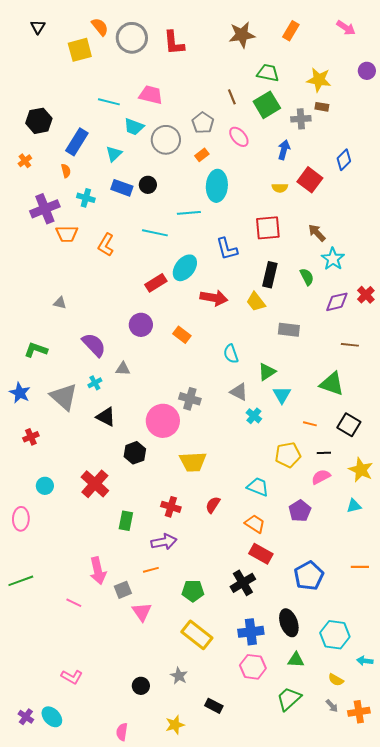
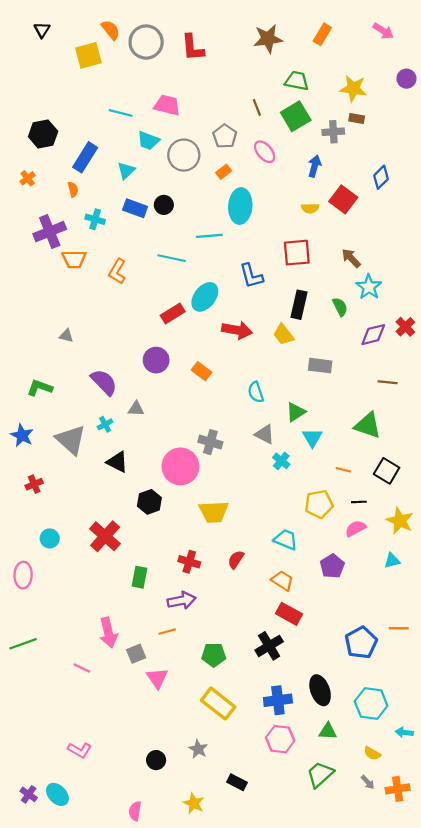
blue pentagon: (309, 576) -> (361, 643), moved
yellow star: (175, 725) -> (194, 803), turned -30

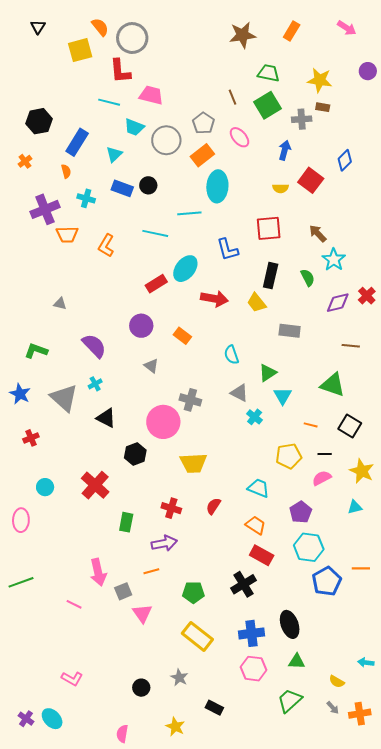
red L-shape: (193, 48) -> (120, 71), moved
orange rectangle: (224, 172) -> (202, 155), size x1.6
gray triangle: (136, 409) -> (151, 366), moved, turned 35
cyan hexagon: (371, 704) -> (309, 547), moved

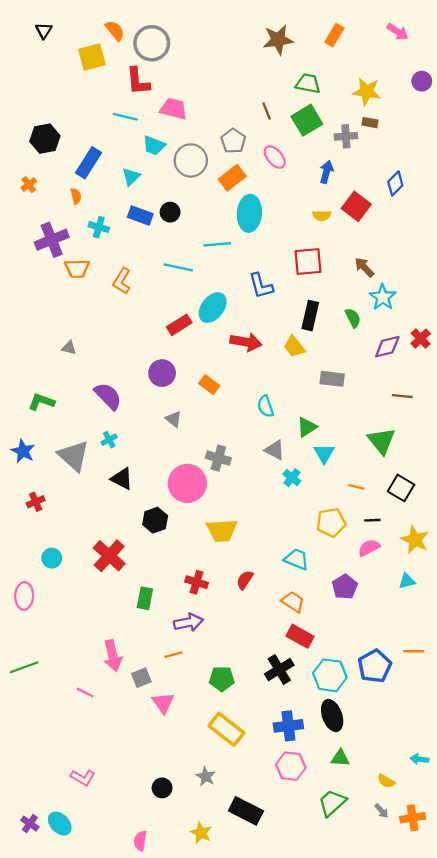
green triangle: (333, 385) -> (382, 441), turned 32
cyan hexagon: (309, 547) -> (330, 675), moved
black rectangle: (214, 708) -> (246, 811), size x1.6

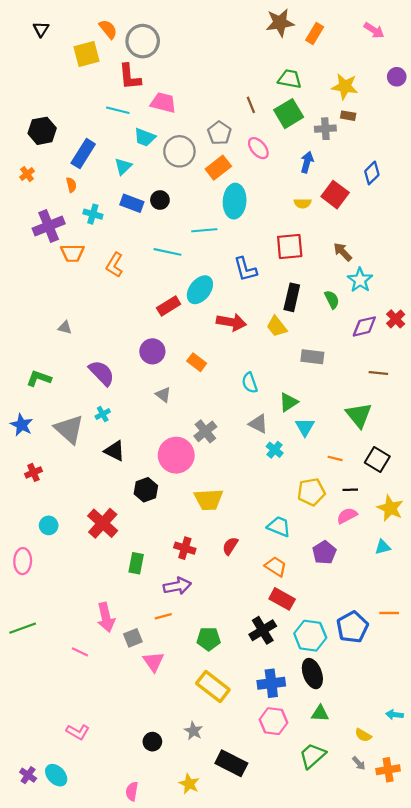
brown star: (278, 40) -> (280, 23), moved
gray cross: (218, 458) -> (205, 431), turned 35

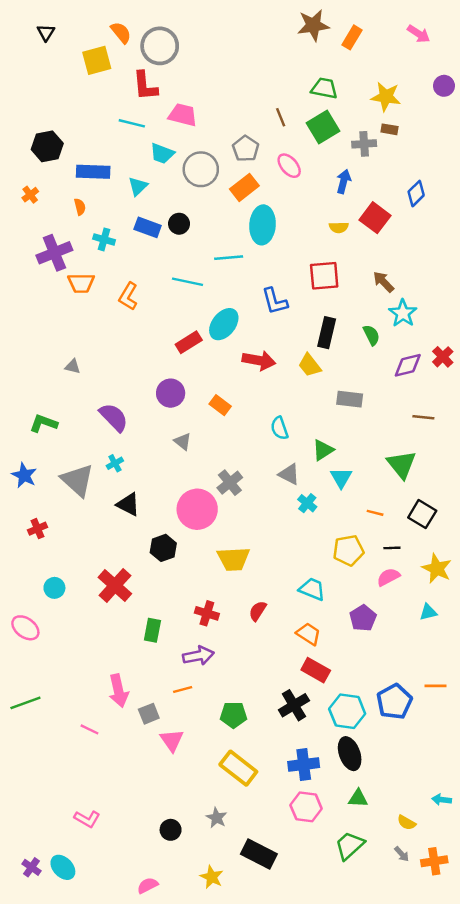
blue rectangle: (83, 154) -> (93, 172), turned 60
pink ellipse: (23, 561) -> (25, 628), turned -55
pink semicircle: (132, 791) -> (148, 885), turned 54

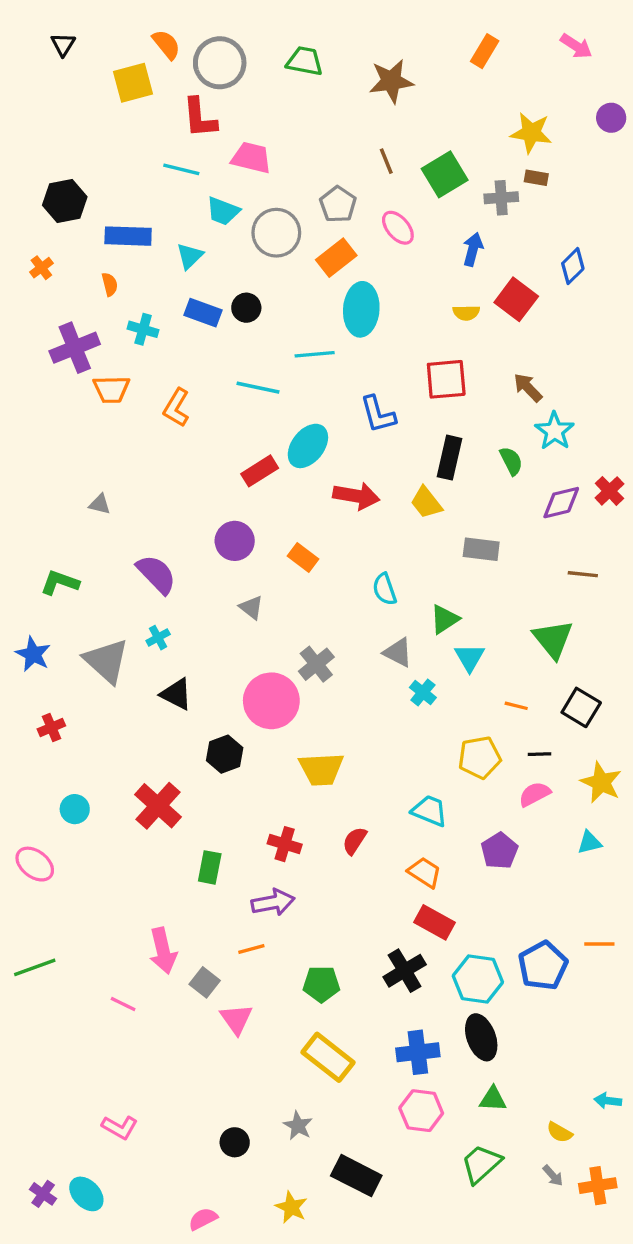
brown star: (313, 25) -> (391, 81), moved
green trapezoid: (324, 88) -> (305, 61), moved
gray square: (149, 714) -> (205, 982), turned -30

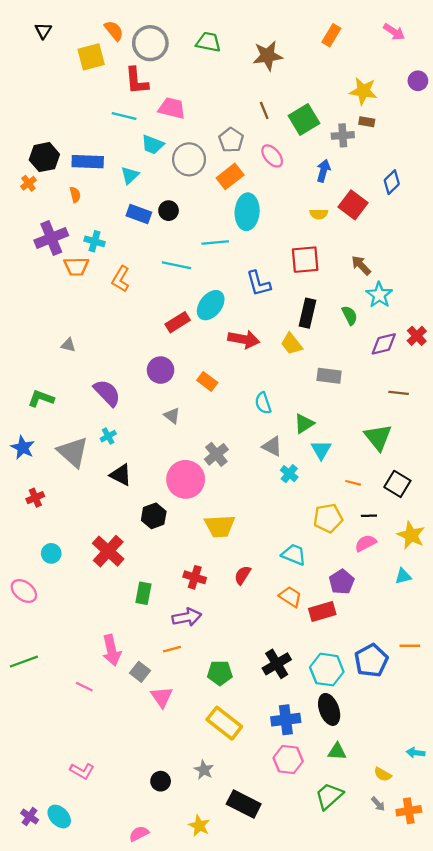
black hexagon: (65, 201) -> (44, 157), moved
cyan cross: (143, 329) -> (94, 241), moved
red rectangle: (435, 922) -> (322, 611), moved, turned -45

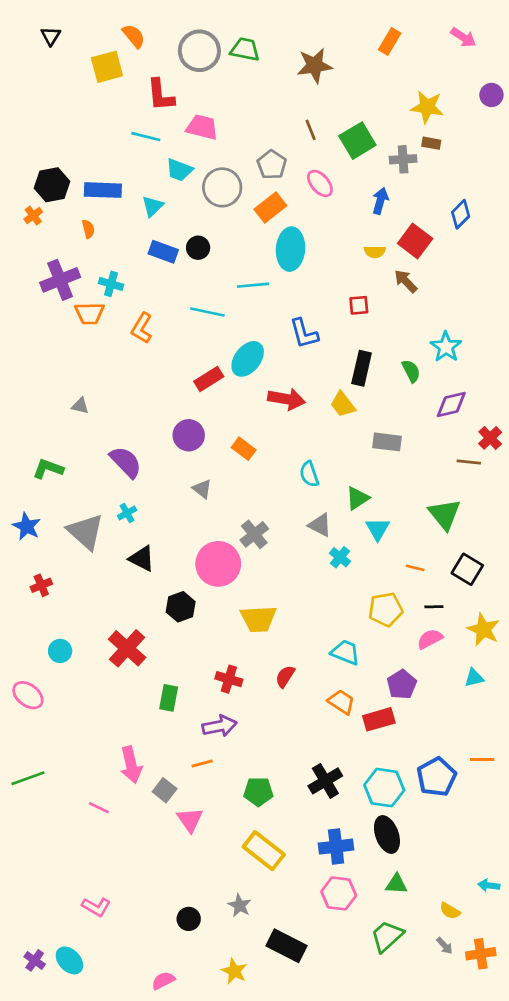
gray circle: (150, 43) -> (199, 51), moved
red square: (305, 260) -> (359, 305), size x0.6
brown arrow: (361, 265) -> (406, 281), moved
red cross: (417, 336) -> (490, 438), moved

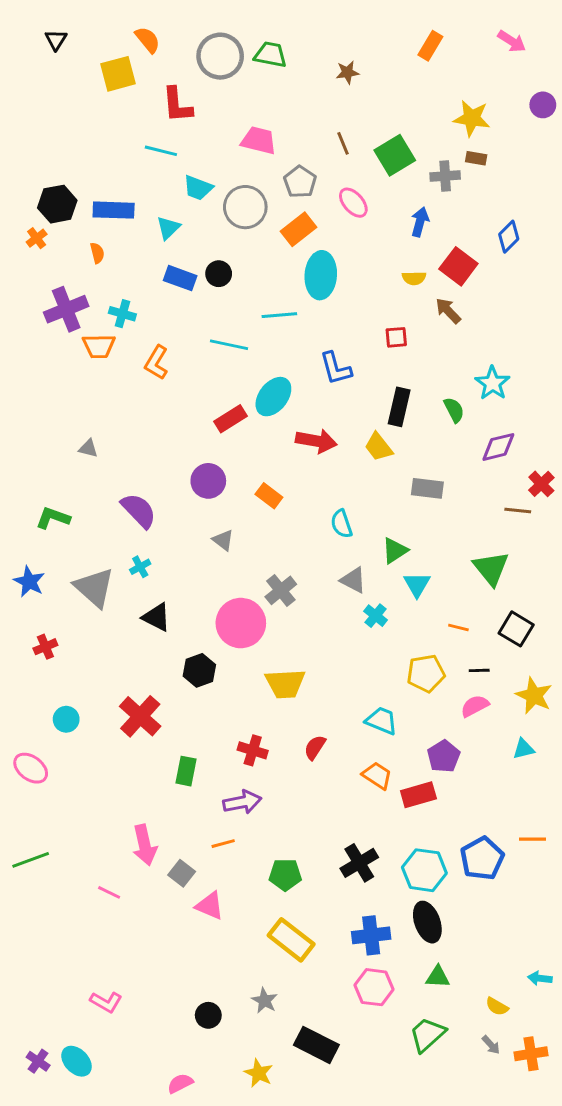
brown star: (315, 66) -> (347, 72), size x0.6
pink trapezoid: (202, 127) -> (259, 140), moved
pink triangle: (190, 820) -> (210, 906), turned -32

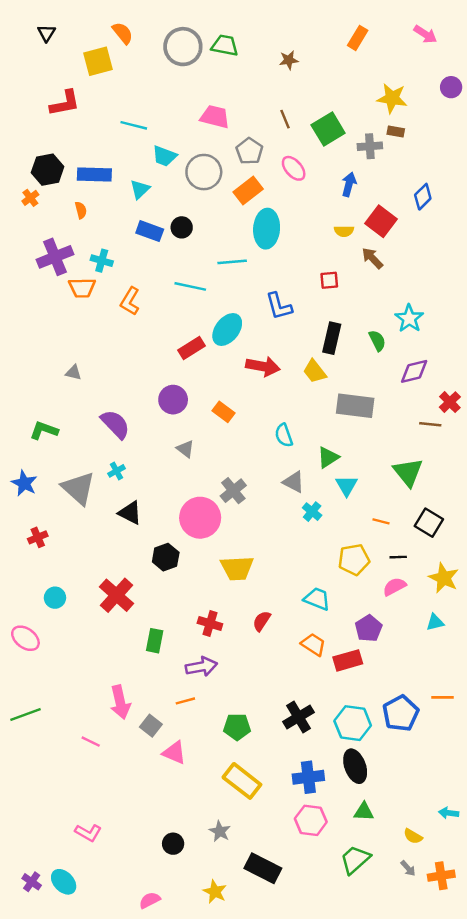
red L-shape: (177, 105) -> (65, 103), moved, turned -96
gray rectangle: (427, 488) -> (355, 406), size x1.4

